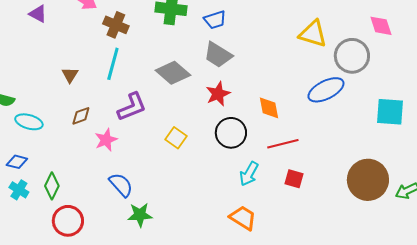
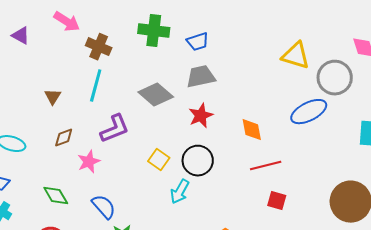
gray trapezoid: (218, 55) -> (201, 77), turned 136
black circle: (231, 133) -> (198, 161), moved
cyan arrow: (249, 174) -> (180, 192), moved
green diamond: (52, 186) -> (56, 196), moved, turned -56

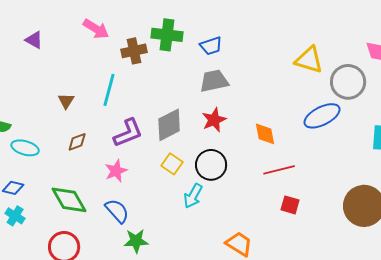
pink arrow: (67, 22) -> (96, 29), moved
brown cross: (99, 47) -> (134, 51), moved, turned -35
gray diamond: (156, 95) -> (169, 125), moved, turned -68
pink star: (89, 162) -> (116, 171), moved
green diamond: (56, 196) -> (69, 200), size x1.4

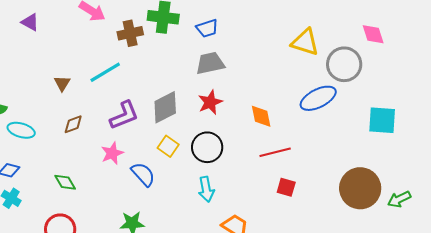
cyan line: (109, 90) -> (105, 72), turned 44
cyan arrow: (193, 196) -> (206, 189), moved, turned -40
green diamond: (69, 200) -> (65, 182), size x0.6
blue semicircle: (117, 211) -> (143, 174), moved

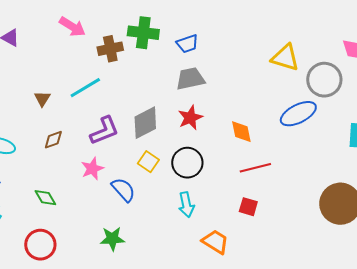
red square: (286, 187) -> (248, 207), moved

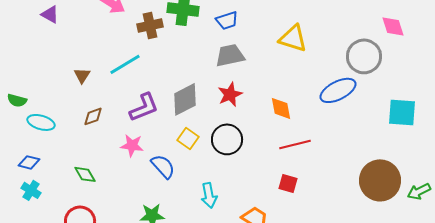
yellow triangle: (285, 58) -> (293, 38), moved
pink star: (92, 169) -> (132, 145), turned 30
cyan arrow: (186, 205) -> (209, 195), moved

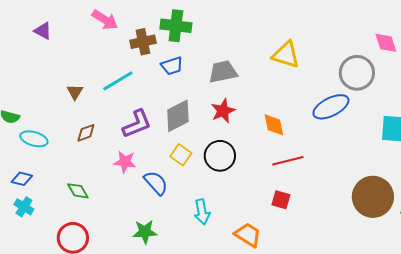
blue trapezoid: (227, 20) -> (172, 66), moved

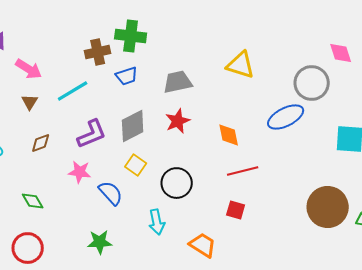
pink arrow: (105, 20) -> (29, 69), moved
black circle: (220, 156) -> (177, 183), moved

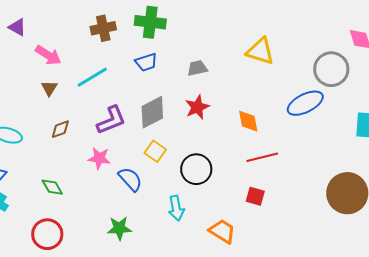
brown cross: (98, 52) -> (103, 28), moved
gray trapezoid: (178, 82) -> (197, 68), size x0.7

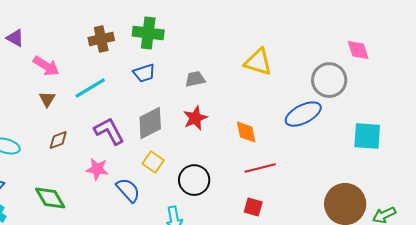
purple L-shape: (111, 120) -> (109, 131), turned -96
green diamond: (52, 187) -> (50, 198), size x1.4

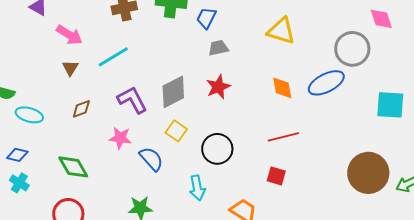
blue trapezoid: (144, 73) -> (206, 18), moved, turned 135
orange diamond: (246, 132) -> (282, 88), moved

